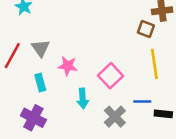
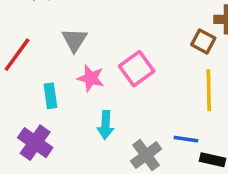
gray triangle: (41, 48) -> (74, 40), moved
pink square: (111, 76) -> (137, 69), moved

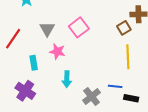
brown square: (203, 41) -> (124, 28), turned 32
pink square: (137, 69) -> (79, 27), moved

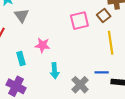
pink square: (79, 27) -> (79, 21), moved, turned 30
gray triangle: (47, 29) -> (22, 15), moved

